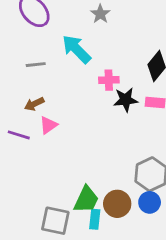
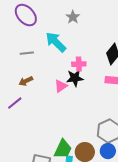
black star: (126, 100) -> (75, 78), moved
pink triangle: (48, 125) -> (61, 86), moved
purple line: (19, 135) -> (15, 103), turned -56

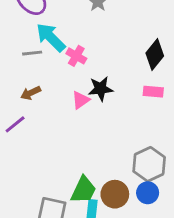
cyan arrow: (56, 42) -> (51, 37), moved
pink cross: (79, 64) -> (76, 56), moved, turned 32

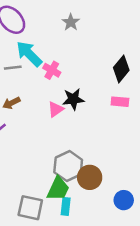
gray hexagon: (149, 164) -> (68, 166), moved
blue circle: (148, 193) -> (124, 200), moved
brown circle: (115, 194) -> (90, 177), moved

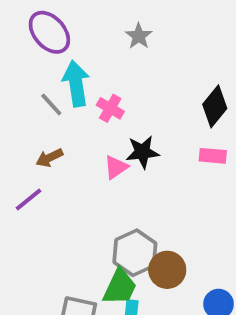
cyan arrow: (29, 54) -> (76, 84), turned 36
gray line: (13, 68) -> (51, 105), turned 54

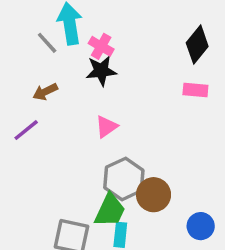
black star: (143, 152) -> (101, 71), moved
pink triangle: (116, 167) -> (106, 127), moved

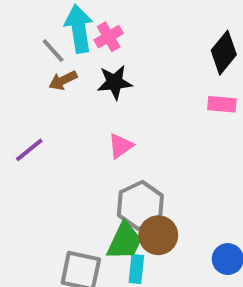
pink cross: (101, 46) -> (109, 37), moved, turned 30
brown arrow: (45, 92) -> (63, 80), moved
brown circle: (154, 195) -> (158, 235), moved

